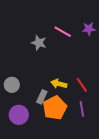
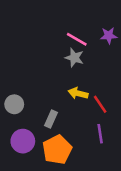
gray star: (39, 43) -> (74, 58), moved
yellow arrow: (59, 84) -> (78, 93), moved
orange pentagon: (55, 108) -> (57, 150), moved

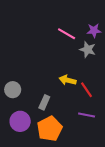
gray star: (74, 58) -> (88, 50), moved
purple line: (100, 134) -> (87, 115), turned -70

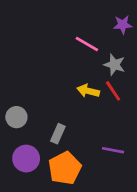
purple star: (94, 31) -> (123, 25), moved
yellow arrow: (68, 80) -> (88, 91), moved
red line: (87, 90) -> (113, 91), moved

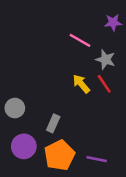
yellow arrow: (88, 91) -> (81, 84), turned 36
purple line: (113, 150) -> (97, 159), moved

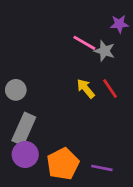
gray star: (105, 60) -> (105, 51), moved
gray circle: (15, 108) -> (16, 90), moved
gray rectangle: (53, 123) -> (24, 129), moved, size x1.6

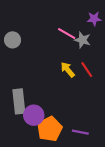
gray circle: (16, 90) -> (13, 40), moved
gray rectangle: (24, 129) -> (19, 101), turned -30
purple circle: (25, 154) -> (34, 115), moved

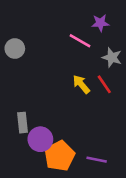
purple star: (94, 19) -> (100, 23), moved
gray star: (82, 40) -> (112, 57), moved
gray rectangle: (19, 101) -> (22, 123), size x0.7

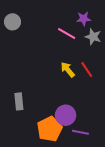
gray circle: (15, 49) -> (12, 22), moved
gray star: (112, 57) -> (93, 37), moved
purple circle: (40, 139) -> (66, 115), moved

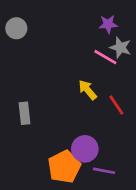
pink line: (67, 34) -> (105, 57), moved
red line: (87, 70) -> (116, 105), moved
gray rectangle: (19, 101) -> (25, 113), moved

